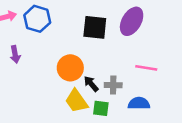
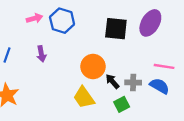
yellow trapezoid: (76, 101) -> (84, 97), moved
blue semicircle: (139, 103) -> (160, 86), moved, turned 30
green square: (101, 108) -> (122, 104), turned -35

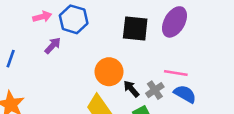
purple arrow: (41, 54) -> (53, 46), moved, turned -126
pink line: (164, 66) -> (176, 73), moved
gray cross: (133, 83) -> (155, 90), turned -35

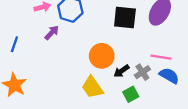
black arrow: (131, 89) -> (121, 71), turned -84

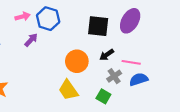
black arrow: (121, 71) -> (107, 55), moved
blue semicircle: (169, 76) -> (139, 79), turned -48
green square: (131, 94) -> (103, 96), turned -32

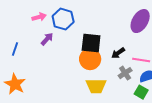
black square: (98, 26) -> (91, 43), moved
yellow trapezoid: (68, 90) -> (96, 86), moved, turned -55
green square: (103, 96) -> (141, 92), moved

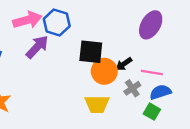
pink arrow: (39, 17) -> (27, 20), size x1.6
purple arrow: (47, 39) -> (37, 47), size x1.5
orange circle: (90, 59) -> (104, 71), moved

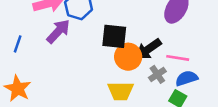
black arrow: (124, 64) -> (148, 49), size x1.5

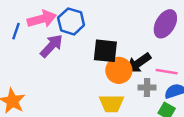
blue line: (18, 44) -> (16, 31), moved
gray cross: (157, 74) -> (147, 88), turned 35

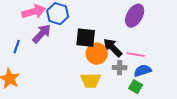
blue line: (16, 31) -> (17, 47), moved
black arrow: (138, 63) -> (113, 48), turned 80

